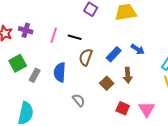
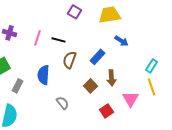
blue arrow: (138, 49) -> (122, 41), moved
gray rectangle: (35, 75) -> (18, 86), moved
red square: (123, 108) -> (106, 111), turned 32
pink triangle: (147, 109) -> (130, 99), moved

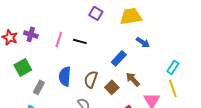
brown semicircle: (70, 60) -> (91, 79), moved
brown arrow: (112, 78) -> (133, 79), turned 140

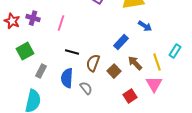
black line: (80, 41) -> (72, 52), moved
blue semicircle: (65, 76) -> (67, 78), moved
yellow line: (173, 88) -> (157, 62), moved

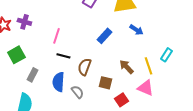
pink line: (61, 23) -> (56, 36), moved
blue rectangle: (121, 42) -> (104, 36), moved
brown square: (114, 71) -> (105, 83), moved, turned -32
pink triangle: (154, 84) -> (145, 88), turned -36

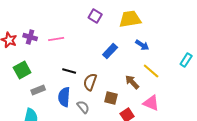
pink line: (56, 36) -> (56, 39), moved, turned 63
cyan rectangle: (166, 55) -> (186, 60), moved
yellow line: (148, 66) -> (151, 71), moved, turned -30
gray rectangle: (32, 75) -> (38, 90), turned 40

